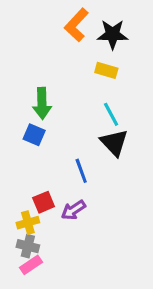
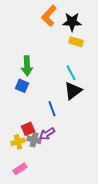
yellow rectangle: (106, 70) -> (76, 42), moved
black triangle: (114, 143) -> (73, 91), turned 36
gray cross: (28, 246) -> (34, 140), moved

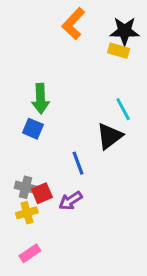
black star: (72, 22) -> (125, 31), moved
yellow rectangle: (76, 42) -> (119, 51), moved
cyan line: (71, 73) -> (123, 109), moved
gray cross: (34, 140) -> (25, 187), moved

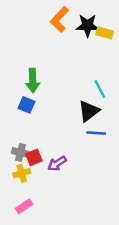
black star: (125, 31) -> (88, 26), moved
yellow rectangle: (119, 51) -> (105, 33), moved
blue line: (78, 163) -> (96, 133), moved, turned -66

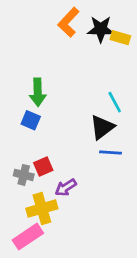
red square: (34, 157) -> (43, 167), moved
yellow cross: (22, 173) -> (42, 209), moved, size x1.5
pink rectangle: (24, 206) -> (28, 237), size x1.5

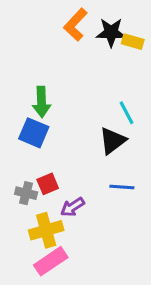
blue square: (31, 120) -> (34, 133), size x1.4
blue line: (111, 152) -> (122, 187), moved
pink rectangle: (28, 237) -> (51, 261), moved

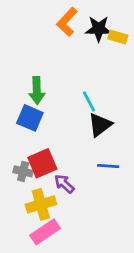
cyan line: (127, 113) -> (89, 101), moved
red square: (48, 184) -> (42, 163), size x1.5
purple arrow: (72, 207) -> (64, 184), turned 75

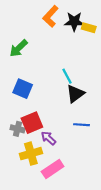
green arrow: (37, 91) -> (19, 48), moved, turned 48
pink rectangle: (45, 232) -> (53, 169), moved

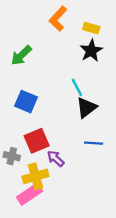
black star: (74, 22) -> (91, 51), moved, turned -30
yellow rectangle: (89, 28) -> (91, 28), moved
gray cross: (17, 129) -> (12, 156), moved
pink rectangle: (53, 169) -> (30, 194), moved

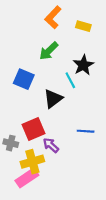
black star: (91, 51) -> (83, 65), moved
green arrow: (21, 55) -> (49, 51), moved
blue square: (26, 102) -> (24, 79), moved
black triangle: (86, 108) -> (53, 99), moved

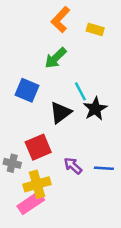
black star: (83, 65) -> (95, 109), moved
blue line: (86, 131) -> (104, 168), moved
purple arrow: (51, 145) -> (73, 166), moved

